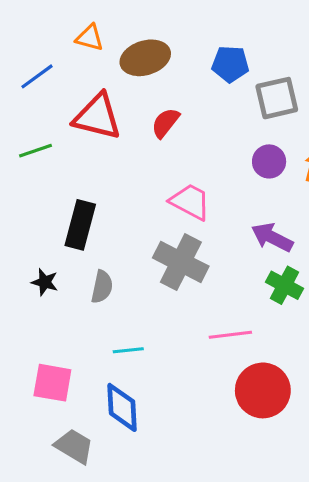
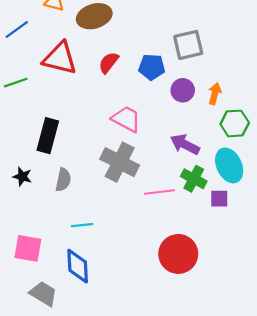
blue pentagon: (230, 64) -> (152, 67), moved
pink line: (230, 335) -> (159, 192), moved

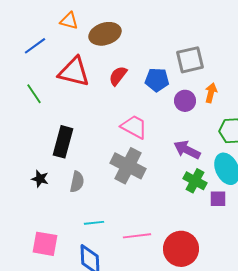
green line: (16, 83) -> (34, 94), turned 75
orange arrow: (215, 94) -> (211, 93), moved
pink line: (159, 192) -> (137, 236), moved

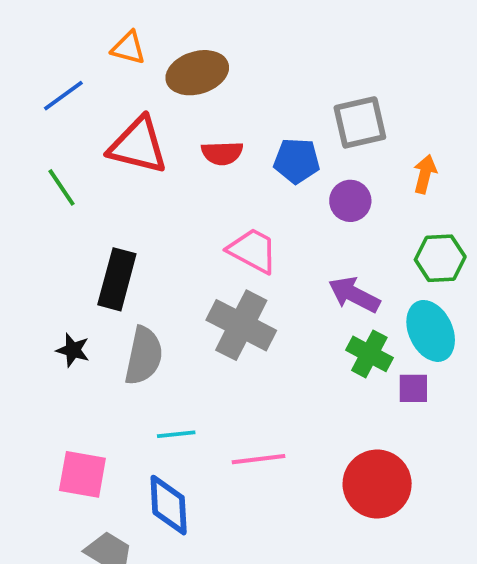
red semicircle: (118, 76) -> (222, 153), turned -130
orange arrow: (211, 93) -> (425, 174), moved
gray semicircle: (77, 182) -> (144, 356), size x1.4
red circle: (181, 249) -> (377, 484), moved

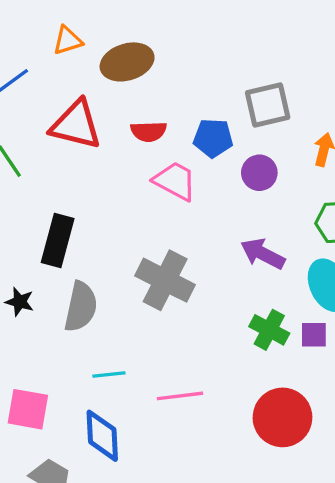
orange triangle: (128, 48) -> (68, 40), turned -32
pink trapezoid: (253, 251) -> (175, 181), moved
green cross: (369, 354) -> (269, 330), moved

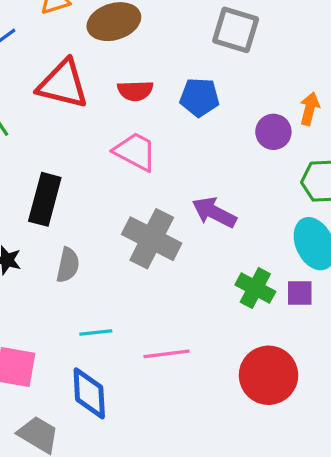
gray square: (268, 105) -> (236, 30), moved, turned 30
purple circle: (259, 173) -> (273, 132), moved
pink trapezoid: (175, 181) -> (135, 152), moved
purple arrow: (263, 254) -> (214, 212), moved
gray semicircle: (81, 307) -> (68, 265), size x0.7

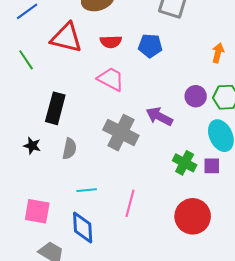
purple circle: (273, 132) -> (196, 96), moved
pink line: (167, 354) -> (130, 203), turned -68

